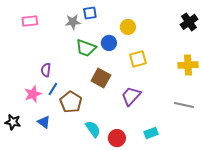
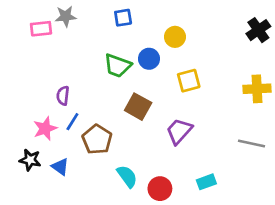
gray star: (73, 22) -> (66, 16), moved
black star: (13, 122) -> (30, 160), moved

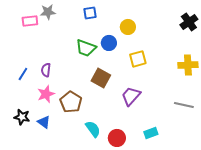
blue line: (72, 122) -> (23, 74), moved
pink star: (45, 128) -> (46, 94), moved

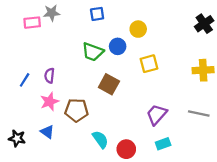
purple trapezoid: (131, 96) -> (157, 115), moved
brown pentagon: (71, 102) -> (77, 110), turned -30
black star: (22, 117) -> (17, 138), moved

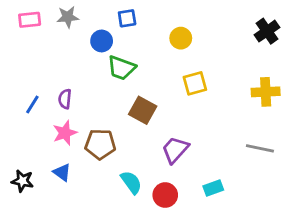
pink rectangle: (32, 23) -> (30, 20), moved
blue circle: (118, 46) -> (102, 41), moved
purple trapezoid: (157, 115) -> (175, 150), moved

